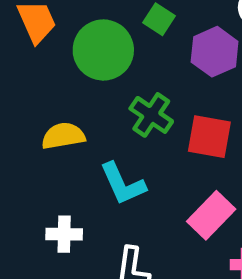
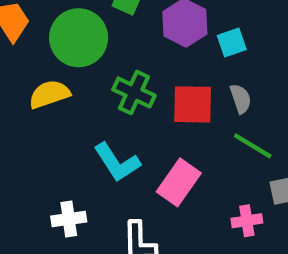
yellow semicircle: (63, 136) -> (49, 94), moved
pink rectangle: (211, 215) -> (179, 182), moved

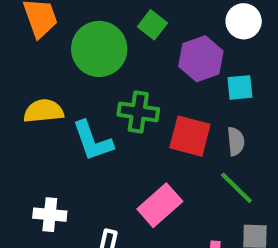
green cross: (134, 92) -> (138, 112), turned -30
yellow semicircle: (49, 94) -> (44, 111), moved
cyan L-shape: (117, 162) -> (93, 141), moved

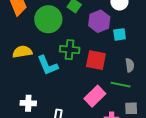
gray semicircle: (236, 141) -> (130, 65), moved
green line: (236, 188) -> (121, 85), turned -30
pink rectangle: (160, 205) -> (95, 96), moved

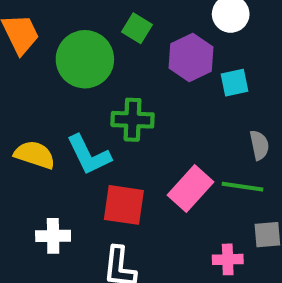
yellow semicircle: (22, 52) -> (35, 155), moved, turned 30
red square: (96, 60) -> (124, 205), moved
pink rectangle: (95, 96) -> (191, 189), moved

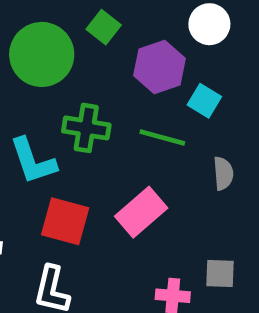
cyan square: (235, 83) -> (204, 101), turned 36
green line: (243, 187) -> (162, 138), moved

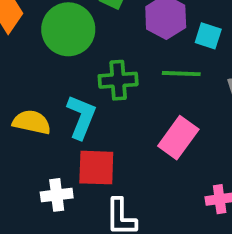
cyan L-shape: (33, 161) -> (81, 117), turned -126
red square: (65, 221) -> (96, 168), moved

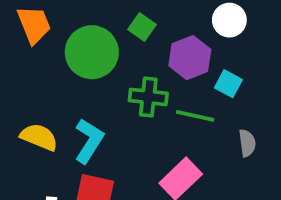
green cross: (118, 80) -> (148, 97), moved

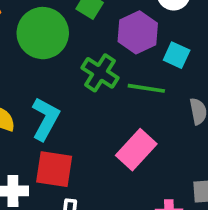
green cross: (148, 97) -> (100, 73), turned 30

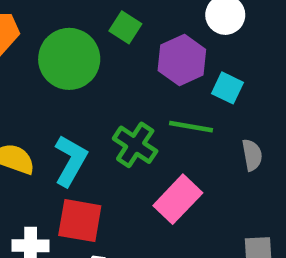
green cross: (100, 73) -> (135, 145), moved

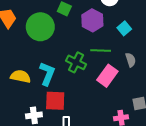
cyan square: (228, 88) -> (124, 28), moved, turned 32
pink rectangle: (178, 199) -> (107, 76), moved

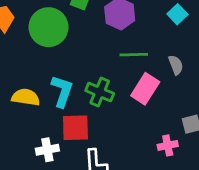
cyan square: (124, 28) -> (177, 14), moved
green cross: (76, 62) -> (100, 92), moved

